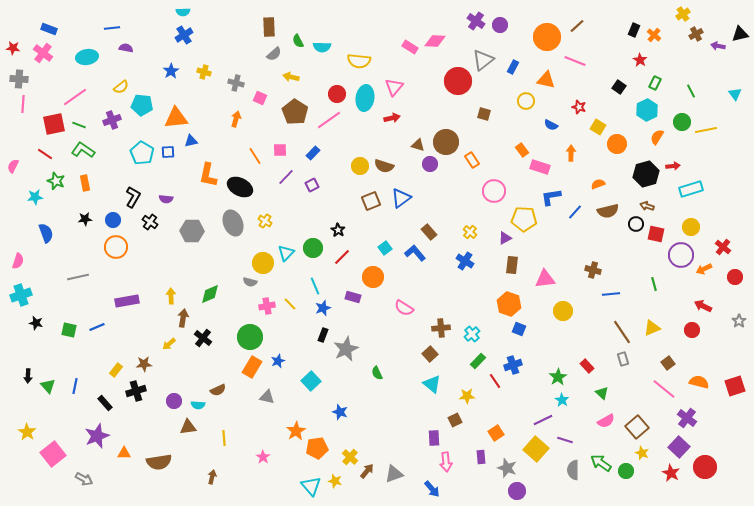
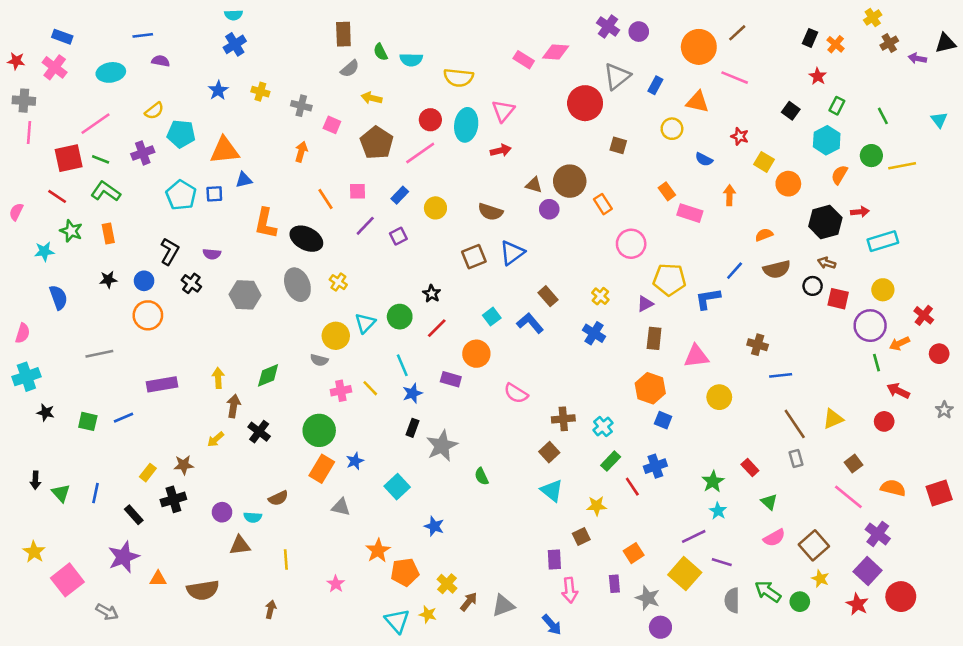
yellow circle: (360, 166) -> (435, 208), moved
blue L-shape: (551, 197) -> (708, 299), moved
green line: (654, 284) -> (876, 363), moved

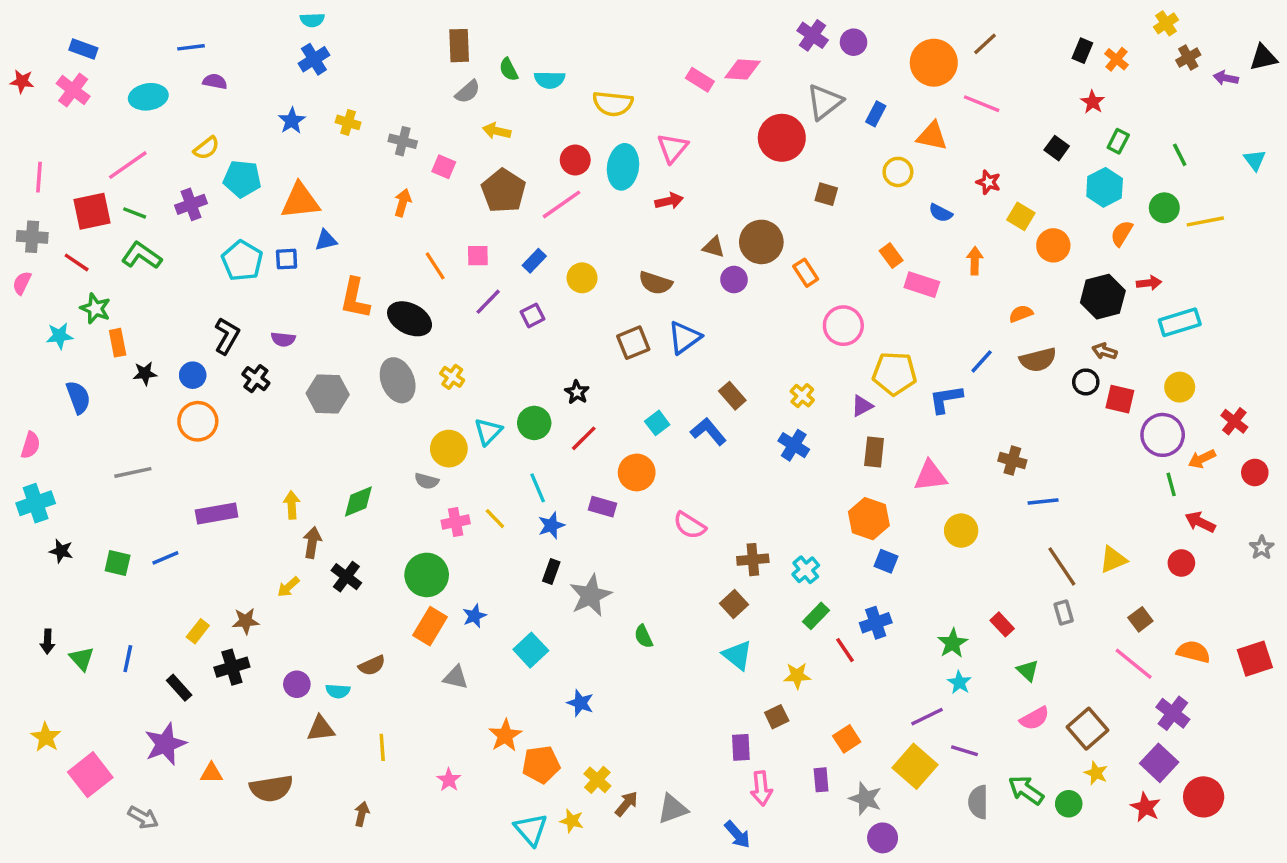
gray cross: (24, 101) -> (32, 237), moved
orange rectangle: (108, 234) -> (118, 343), moved

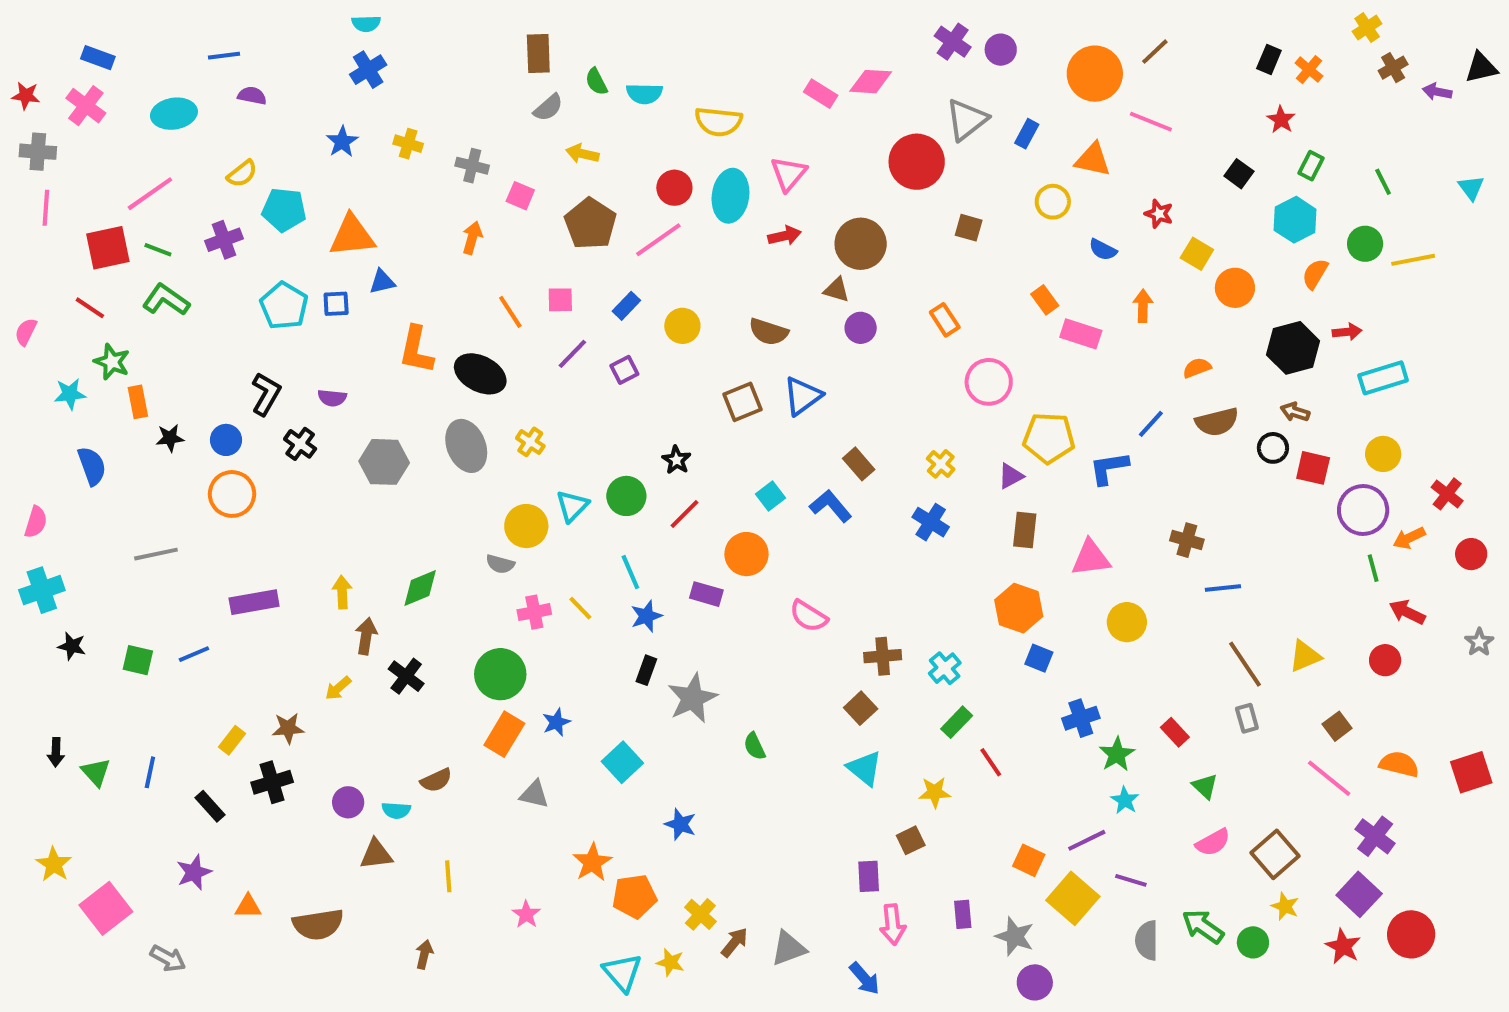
gray cross: (32, 237) -> (38, 152), moved
brown circle: (761, 242) -> (861, 244), moved
blue cross: (876, 623) -> (1081, 718), moved
orange square: (847, 739) -> (1029, 860), moved, turned -32
purple star: (165, 744) -> (194, 872), size x0.7

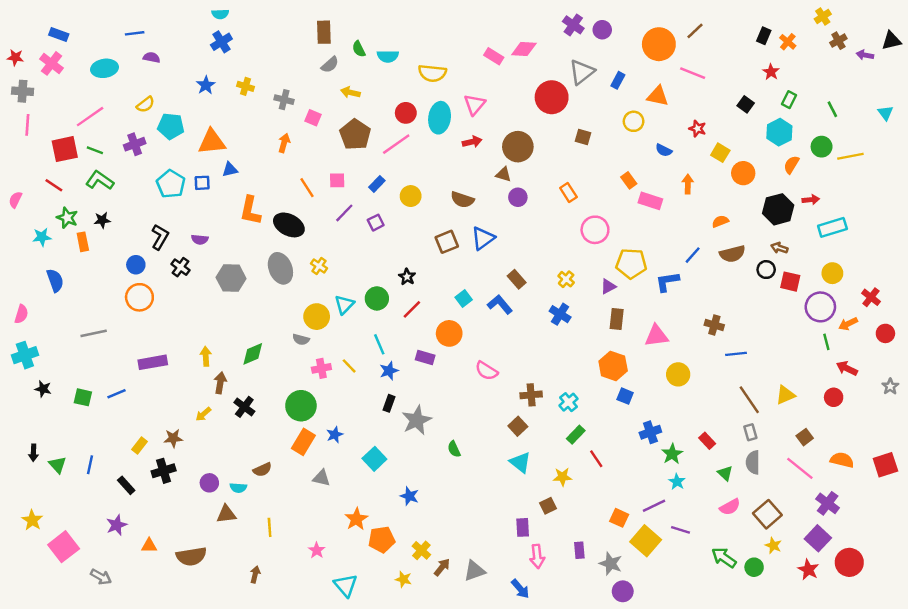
black star: (170, 438) -> (102, 220), moved
gray semicircle: (1147, 940) -> (753, 462), moved
cyan triangle: (622, 972) -> (346, 585), moved

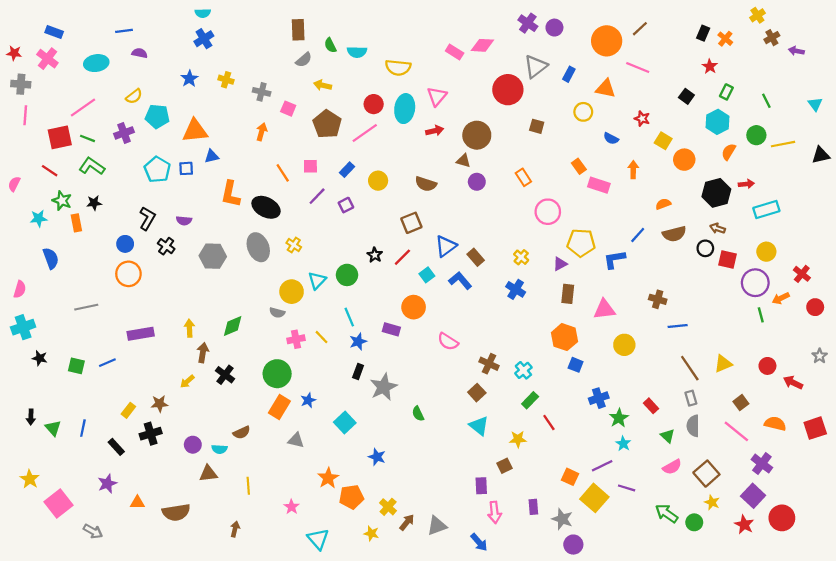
black triangle: (891, 41) -> (821, 155), moved
blue triangle: (483, 238) -> (446, 246), moved
red line: (412, 309) -> (402, 257), moved
red arrow: (847, 368) -> (793, 383), moved
brown cross: (531, 395) -> (489, 364), turned 30

